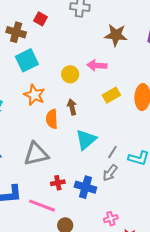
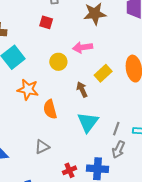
red square: (41, 19) -> (46, 22), moved
brown arrow: (72, 107) -> (82, 89), moved
gray triangle: (36, 154) -> (42, 147), size x0.6

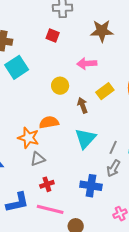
yellow circle: (58, 62) -> (60, 86), moved
orange star: (28, 90) -> (28, 138), moved
orange semicircle: (50, 109) -> (49, 122), turned 90
red cross: (69, 170) -> (47, 184), moved

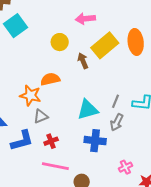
yellow rectangle: (105, 91) -> (105, 45), size x1.5
cyan triangle: (85, 138) -> (88, 110), moved, turned 35
blue L-shape: (17, 202) -> (22, 141), moved

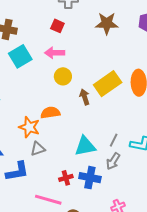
pink arrow: (85, 19) -> (55, 53), moved
red cross: (51, 141) -> (66, 178), moved

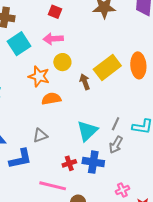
orange star: (29, 127) -> (39, 76), moved
cyan triangle: (85, 146) -> (87, 131), turned -30

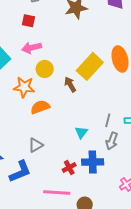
cyan triangle: (87, 131) -> (81, 132), size x0.6

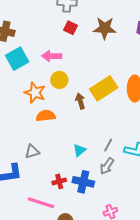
red square: (29, 21) -> (71, 28), moved

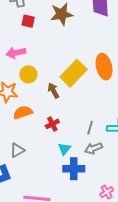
cyan triangle: (79, 150) -> (64, 149), moved
gray arrow: (107, 166) -> (93, 148), turned 48
red cross: (59, 181) -> (52, 124), moved

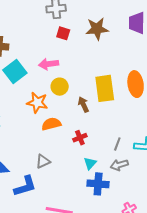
yellow rectangle: (74, 73) -> (105, 88), turned -56

